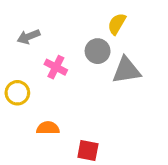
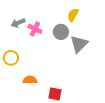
pink cross: (56, 67) -> (35, 29), moved
gray triangle: (126, 70) -> (79, 44), turned -36

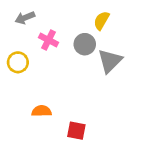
gray arrow: (18, 23) -> (25, 18), moved
yellow circle: (11, 58) -> (18, 62), moved

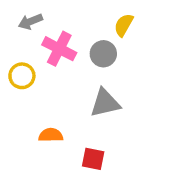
pink cross: (49, 40) -> (59, 49), size x1.4
gray triangle: (110, 61) -> (105, 103), moved, turned 32

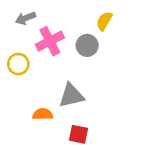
pink cross: (59, 49) -> (50, 41), turned 36
gray triangle: (105, 103) -> (71, 96), moved

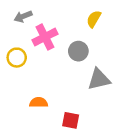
gray circle: (87, 45) -> (78, 51), moved
gray triangle: (71, 96) -> (99, 79), moved

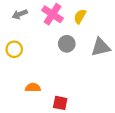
pink cross: (45, 37) -> (53, 14), moved, turned -30
gray triangle: (99, 79) -> (101, 47), moved

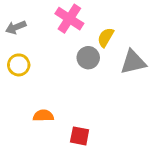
gray arrow: (20, 14) -> (16, 27), moved
yellow semicircle: (80, 16) -> (106, 37), moved

